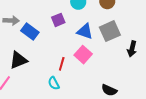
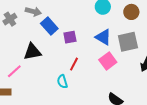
purple square: (58, 20) -> (70, 37), moved
pink square: (83, 55) -> (108, 61), moved

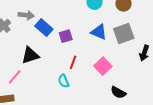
pink square: (108, 61) -> (103, 66), moved

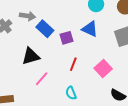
blue triangle: (99, 32) -> (90, 29), moved
pink line: (15, 77) -> (42, 79), moved
cyan semicircle: (64, 81) -> (71, 93), moved

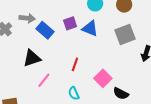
purple square: (66, 38) -> (70, 23), moved
pink square: (103, 68) -> (103, 78), moved

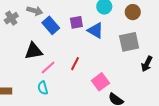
pink line: (44, 80) -> (48, 67), moved
cyan semicircle: (74, 93) -> (43, 88), moved

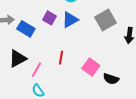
purple square: (76, 22) -> (49, 18), turned -32
blue triangle: (95, 30) -> (70, 20), turned -42

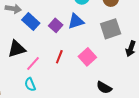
purple square: (49, 18) -> (56, 25), moved
pink square: (91, 67) -> (87, 57), moved

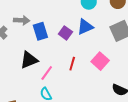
blue rectangle: (31, 21) -> (40, 31), turned 36

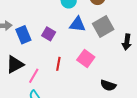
blue triangle: (85, 27) -> (77, 24), moved, turned 36

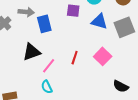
purple square: (49, 34) -> (73, 11), moved, turned -32

